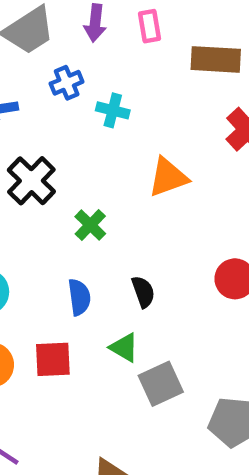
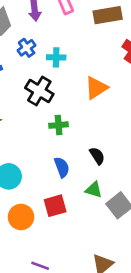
black cross: (31, 181) -> (39, 91), moved
green cross: (90, 225) -> (59, 125), turned -36

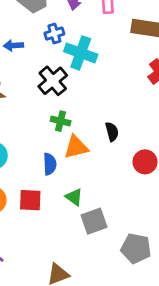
cyan cross: (56, 57) -> (81, 53), size x1.6
orange triangle: (96, 88) -> (76, 147), moved
black semicircle: (97, 156) -> (112, 132), moved

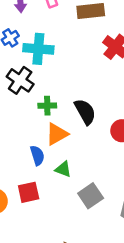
green cross: (61, 121) -> (47, 106), moved
black semicircle: (112, 132) -> (85, 112), size x1.5
green triangle: (74, 197) -> (63, 169), moved

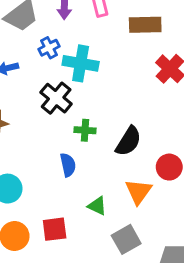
black semicircle: (85, 112) -> (128, 141), turned 56
orange triangle: (57, 134) -> (139, 192), moved, turned -30
blue semicircle: (37, 155) -> (68, 165), moved

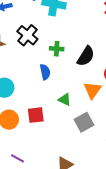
black cross: (56, 98) -> (27, 35), moved

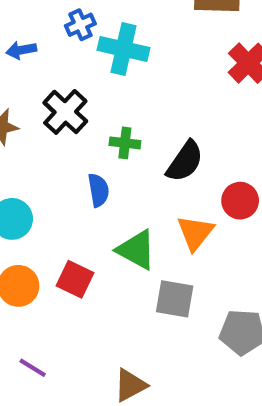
green triangle: (65, 100) -> (136, 250), size x1.5
red square: (36, 115) -> (75, 279), turned 30
gray square: (84, 122) -> (175, 299), turned 36

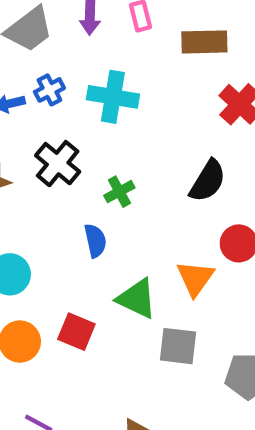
blue cross: (80, 25) -> (49, 90), moved
green cross: (125, 143) -> (119, 192), turned -32
black semicircle: (185, 161) -> (208, 181), moved

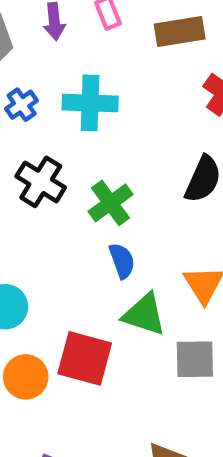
green cross: (119, 192) -> (110, 203), size x1.4
blue semicircle: (95, 241) -> (122, 261), moved
red square: (76, 332) -> (85, 358), size x1.4

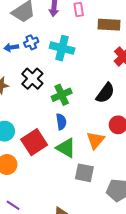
red square: (85, 358) -> (34, 142), moved, turned 30

